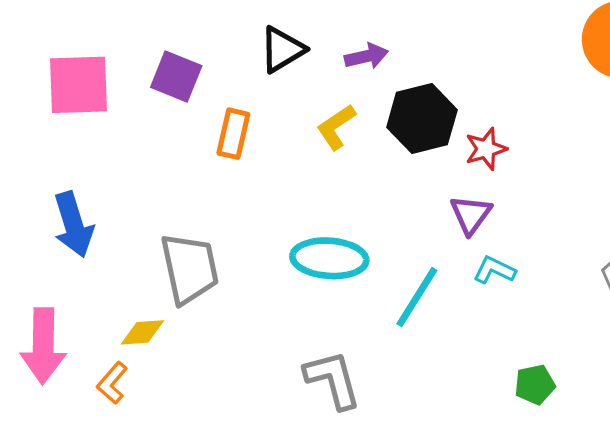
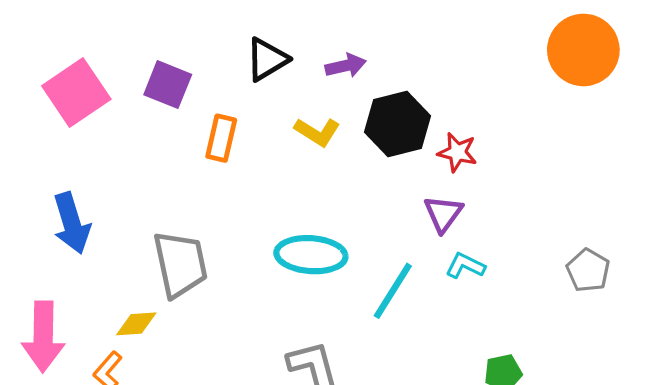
pink square: (79, 85) -> (76, 92), turned -32
yellow L-shape: (336, 127) -> (317, 132), turned -114
red star: (486, 149) -> (457, 152), turned 30

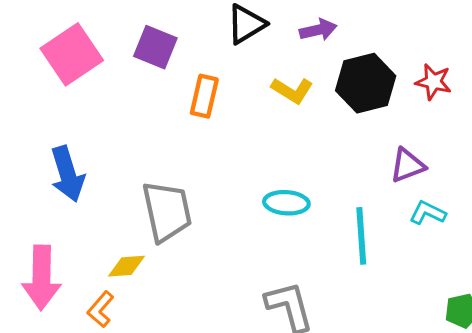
red star: (457, 152) -> (433, 82), moved
purple triangle: (443, 214) -> (407, 165), turned 33
cyan ellipse: (311, 255) -> (286, 203), size x0.7
cyan line: (393, 291) -> (361, 236), turned -36

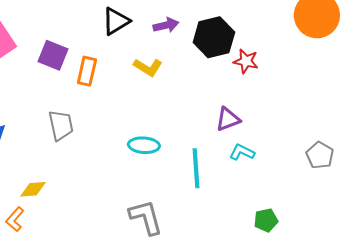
purple square: (155, 47) -> (53, 55), moved
black hexagon: (366, 83) -> (214, 37), moved
gray trapezoid: (167, 211) -> (61, 125), moved, size x0.7

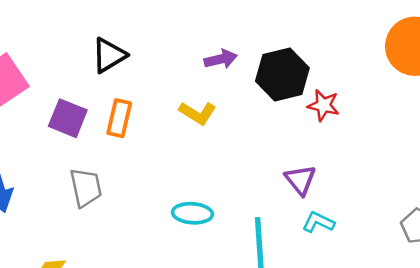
black triangle: (116, 21) -> (109, 55), moved
purple square: (53, 55) -> (68, 118), moved
purple triangle: (228, 119) -> (300, 180), turned -48

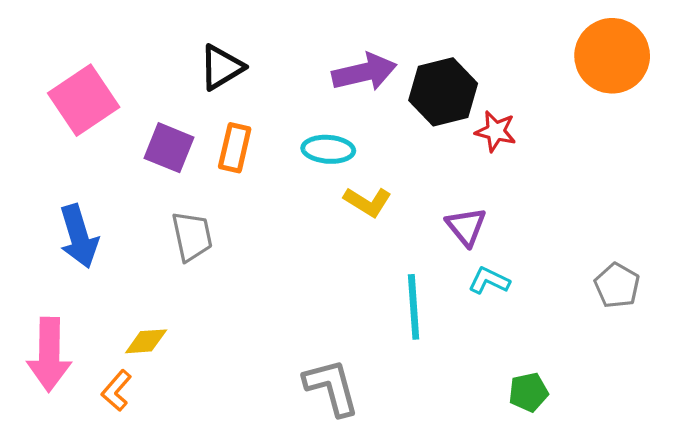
purple arrow: (221, 59) -> (364, 72), size x1.5
yellow L-shape: (198, 113) -> (368, 202), moved
cyan ellipse: (192, 213) -> (328, 149), moved

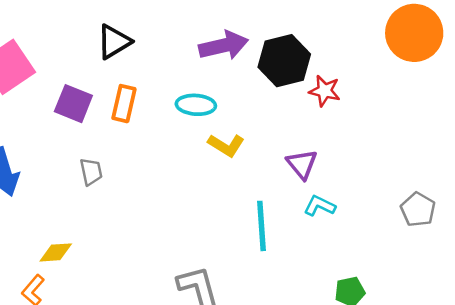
gray trapezoid: (192, 236) -> (91, 172), size x0.7

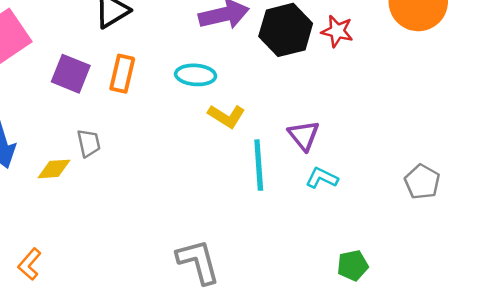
red star: (325, 91) -> (337, 31), moved
cyan line: (262, 226) -> (259, 165), moved
yellow diamond: (56, 252) -> (54, 169), moved

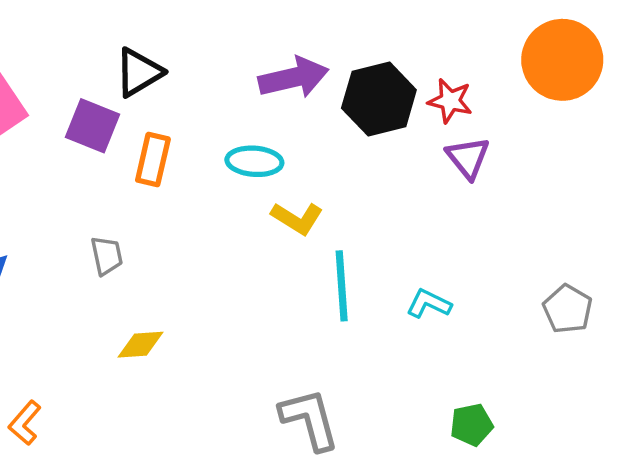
purple square: (71, 74) -> (92, 126), moved
purple triangle: (304, 135) -> (468, 158), moved
yellow diamond: (54, 169) -> (141, 345), moved
gray L-shape: (198, 262) -> (310, 419), moved

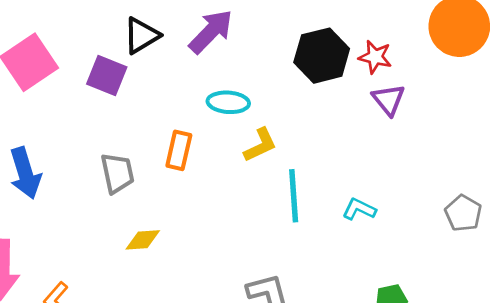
purple arrow: (294, 78) -> (211, 32), moved, turned -33
orange rectangle: (153, 160) -> (179, 150), moved
yellow L-shape: (297, 218) -> (260, 145), turned -57
gray trapezoid: (107, 256) -> (117, 173), size x1.4

